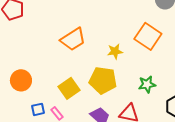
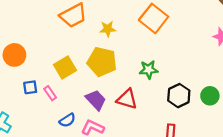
yellow star: (115, 51) -> (108, 29), moved

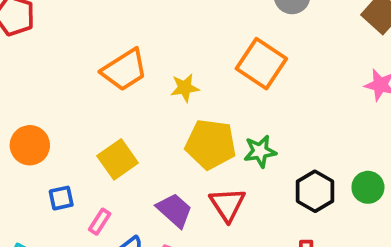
yellow pentagon: (102, 62) -> (211, 144), moved
pink rectangle: (50, 93) -> (100, 222), moved, turned 72
red triangle: (127, 99) -> (227, 204), turned 45

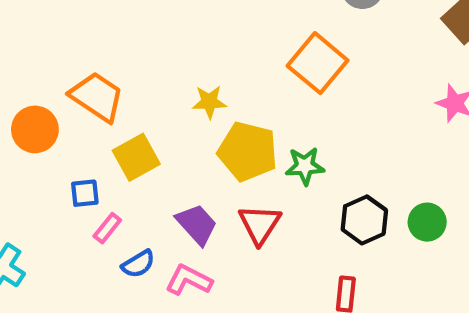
orange trapezoid: (124, 70) -> (97, 97), moved, turned -120
yellow star: (185, 88) -> (209, 102), moved
blue square: (61, 198) -> (85, 193), moved

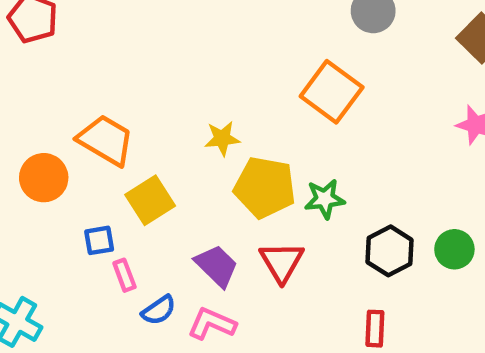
pink rectangle: (107, 228) -> (124, 275), turned -56

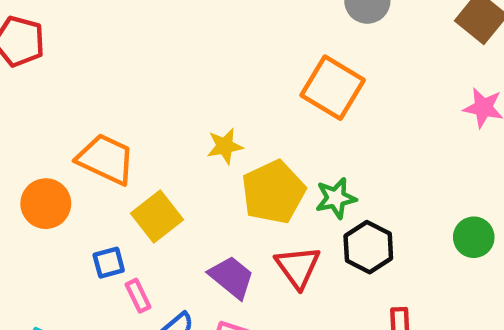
yellow pentagon: (265, 187) -> (273, 192), turned -30
black hexagon: (389, 251) -> (368, 247), moved

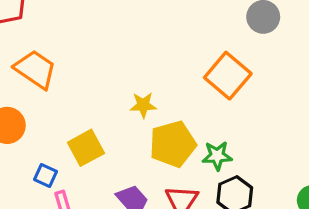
orange trapezoid: (106, 159) -> (35, 69), moved
blue square: (109, 263) -> (46, 175), turned 30

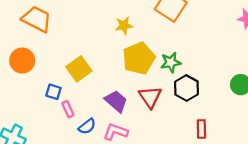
yellow star: (143, 105) -> (124, 26), moved

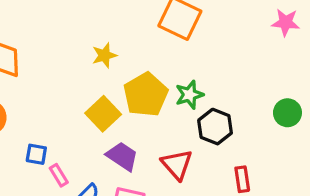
yellow star: (124, 26) -> (104, 55), moved
yellow square: (79, 69) -> (103, 114), moved
red triangle: (150, 97) -> (177, 164), moved

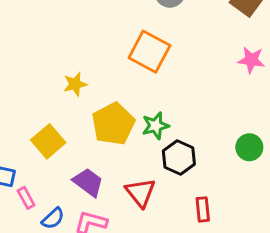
yellow square: (103, 114) -> (48, 141), moved

